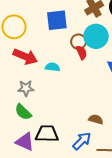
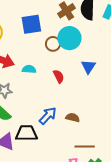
red semicircle: (82, 53) -> (59, 76), moved
blue arrow: (82, 141) -> (48, 116), moved

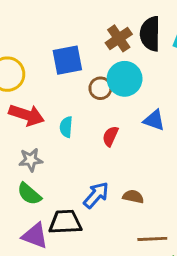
blue triangle: (88, 67) -> (154, 120), turned -42
cyan semicircle: (29, 69) -> (66, 127), turned -88
red semicircle: (59, 76) -> (110, 136), turned -128

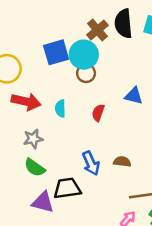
cyan circle: (125, 79) -> (84, 55), moved
blue arrow: (96, 195) -> (91, 163), turned 120

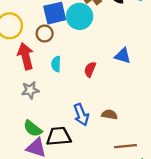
brown circle: (86, 73) -> (45, 34), moved
red arrow: (26, 102) -> (26, 56), turned -120
green semicircle: (35, 168) -> (33, 129), moved

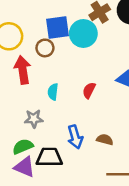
cyan semicircle: (56, 64) -> (53, 92), moved
gray star: (30, 90) -> (34, 119), moved
green semicircle: (33, 129) -> (23, 146), turned 114

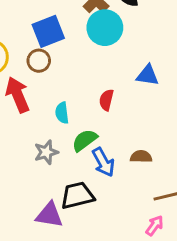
cyan circle: (83, 33) -> (105, 28), moved
green semicircle: (23, 146) -> (85, 140), moved

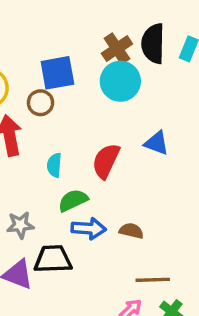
red semicircle: (106, 100) -> (106, 161), size x1.5
gray star: (46, 152) -> (20, 225), moved
blue arrow: (103, 162) -> (89, 229), turned -68

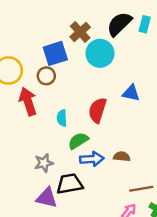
black semicircle: (153, 44) -> (119, 24), turned 52
brown cross: (117, 49) -> (80, 32), moved

